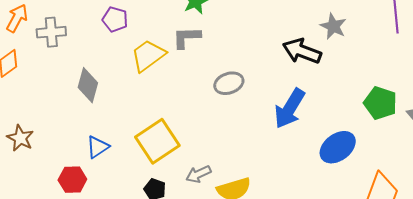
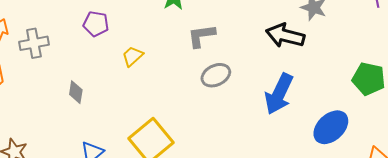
gray L-shape: (187, 37) -> (201, 36), moved
yellow trapezoid: (148, 55) -> (133, 56), size x0.6
gray diamond: (88, 85) -> (76, 92), size x0.7

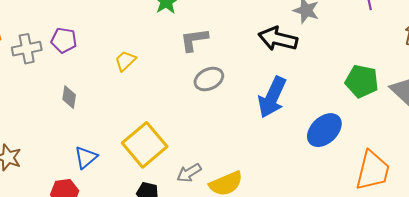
purple pentagon: (96, 24) -> (64, 40), moved

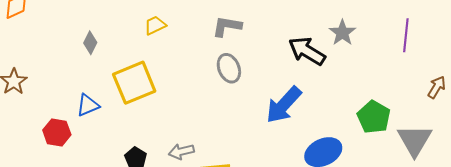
gray ellipse: (209, 79) -> (229, 68), turned 76
yellow square: (145, 145) -> (134, 83), moved

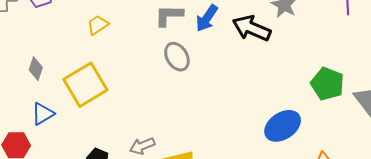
gray diamond: (90, 43) -> (36, 69), moved
blue arrow: (284, 105) -> (207, 18), moved, size x0.7

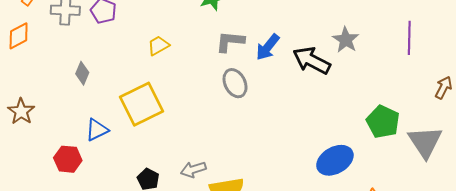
gray diamond: (36, 69) -> (82, 73), moved

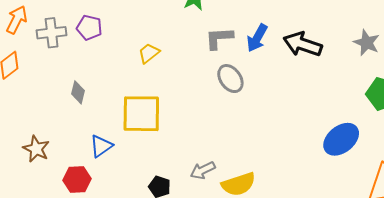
gray star: (346, 40) -> (367, 43), moved
yellow square: (142, 104) -> (141, 114), turned 36
brown star: (21, 111) -> (36, 149), moved

